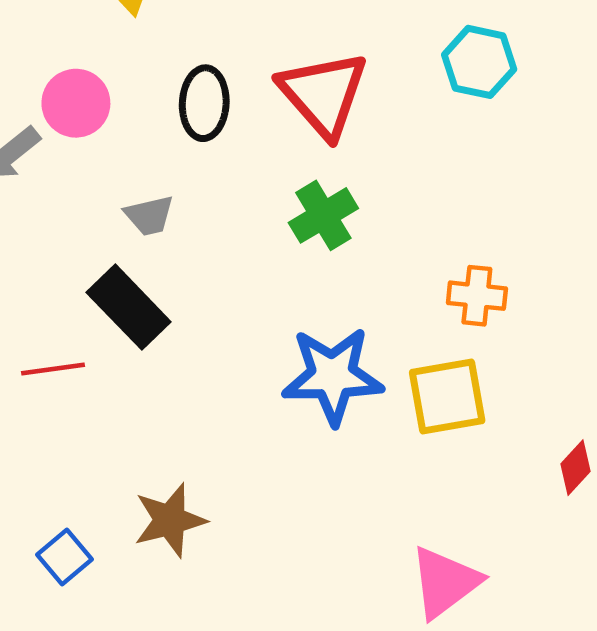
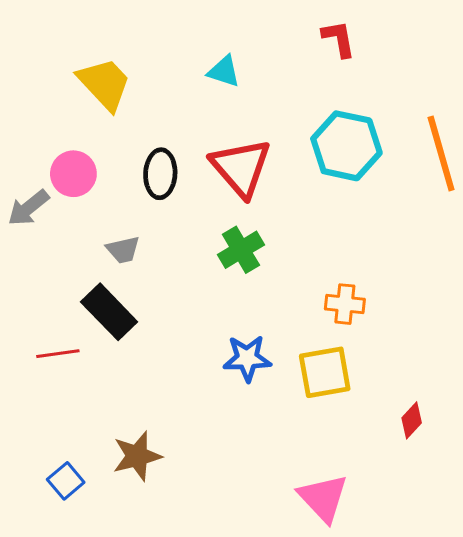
cyan hexagon: (479, 62) -> (346, 146), size x1.4
blue star: (333, 376) -> (247, 358), size x0.7
pink triangle: (445, 582) -> (323, 498), turned -36

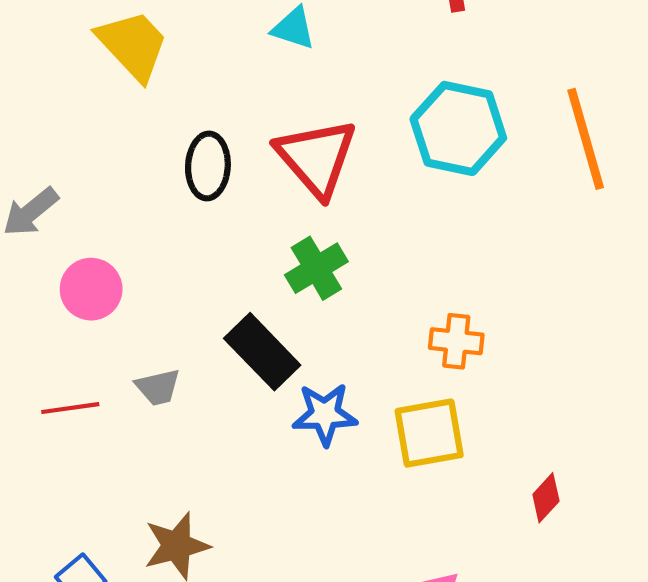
pink circle: (73, 174) -> (91, 289), moved
gray trapezoid: (123, 250) -> (158, 387), moved
black rectangle: (109, 312) -> (262, 352), moved

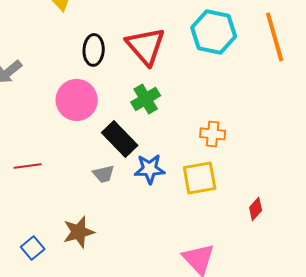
pink circle: (91, 289) -> (77, 100), moved, size x1.4
gray trapezoid: (158, 387) -> (104, 174), moved

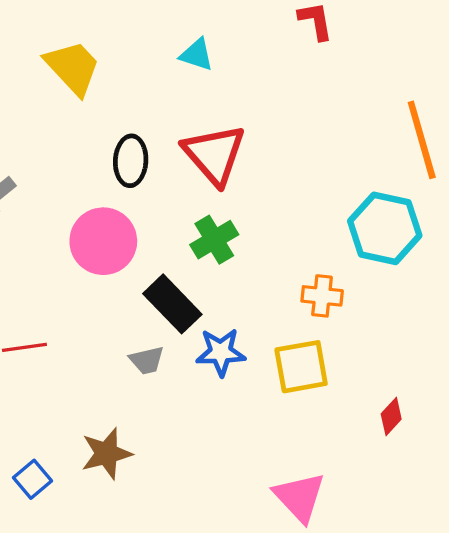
cyan hexagon: (214, 32) -> (385, 228), moved

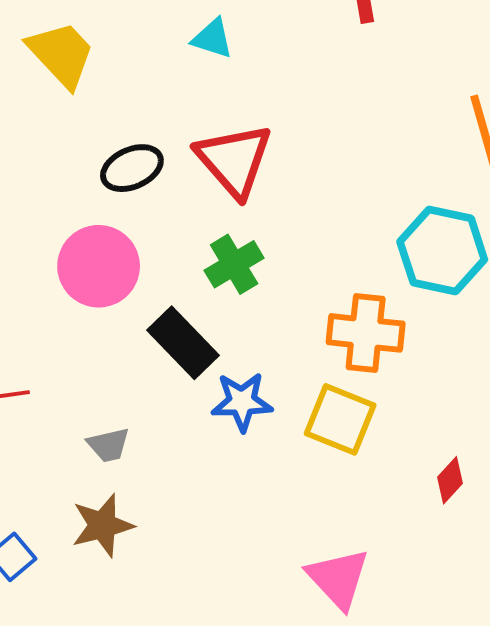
black ellipse: (131, 161) -> (132, 168), turned 63
orange cross: (322, 296) -> (366, 333), size x1.5
gray trapezoid: (147, 360) -> (108, 445), moved
yellow square: (301, 367) -> (340, 419), turned 32

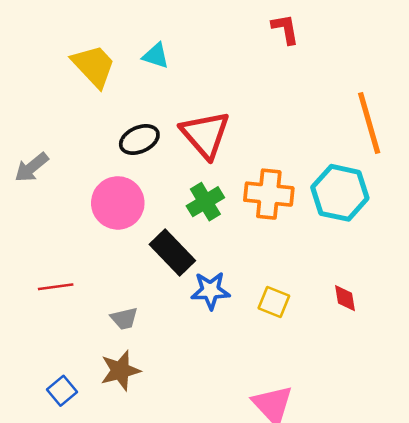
cyan triangle: (212, 38) -> (156, 56), moved
orange cross: (366, 333) -> (269, 194), moved
yellow square: (340, 419) -> (274, 302), size x0.7
red diamond: (450, 480) -> (345, 298), moved, turned -52

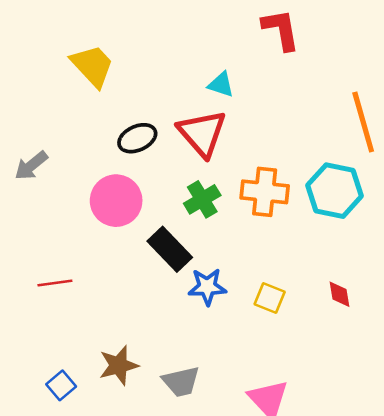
red L-shape: (285, 29) -> (281, 30), size x1.4
cyan triangle: (156, 56) -> (221, 85), moved
gray trapezoid: (124, 318) -> (181, 382), moved, size x1.4

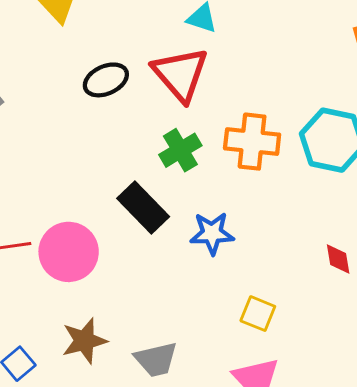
pink circle: (116, 201) -> (69, 252), moved
blue star: (207, 287) -> (212, 233), moved
yellow square: (270, 298) -> (258, 314), moved

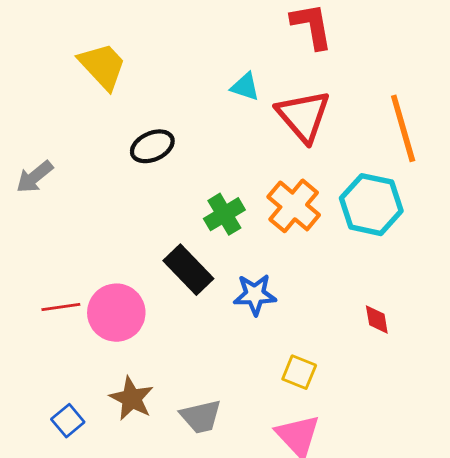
red triangle: (180, 74) -> (303, 116), moved
orange cross: (252, 142) -> (294, 206), turned 34
brown star: (84, 341) -> (132, 398), turned -30

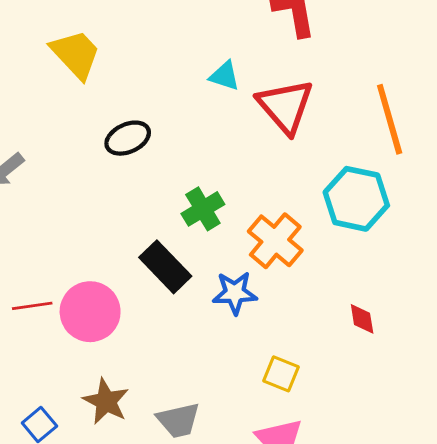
orange cross: (294, 206) -> (275, 241), moved

